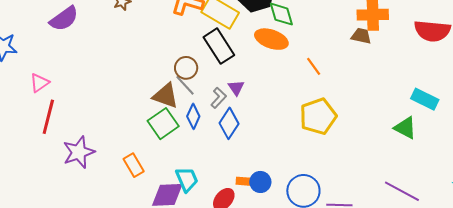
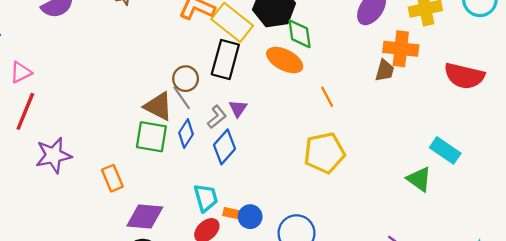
brown trapezoid: (361, 36) -> (385, 70), turned 85
black rectangle: (219, 46) -> (225, 60), turned 40
green square: (163, 124) -> (151, 137), turned 36
cyan trapezoid: (187, 179) -> (206, 198), moved

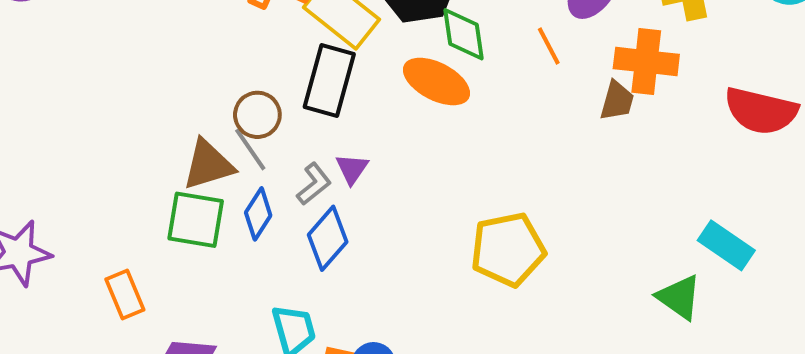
orange line: (327, 97) -> (549, 46), moved
brown triangle: (158, 106) -> (208, 165), turned -44

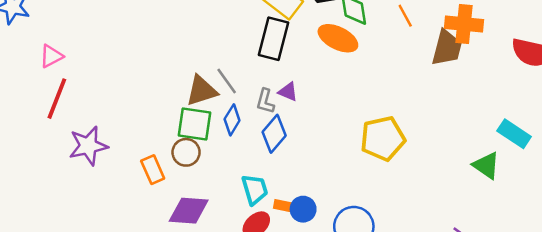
brown trapezoid: (617, 101) -> (447, 48), size x1.5
brown circle: (257, 115) -> (186, 152), moved
purple triangle: (352, 169) -> (288, 92), turned -40
gray L-shape: (314, 184) -> (265, 101), turned 145

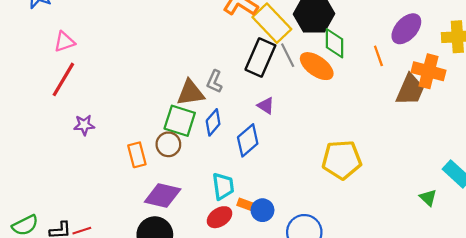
gray line: (227, 81) -> (288, 55), moved
gray L-shape: (265, 101) -> (214, 81), moved
purple star: (88, 146) -> (84, 125), size x0.6
green triangle: (486, 165) -> (428, 198), size x0.7

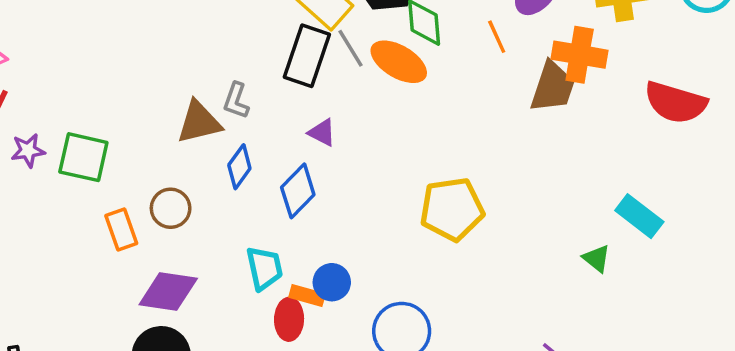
green square: (180, 121) -> (83, 157), moved
purple star: (84, 125) -> (28, 150), moved
blue circle: (262, 210) -> (332, 282), moved
red ellipse: (220, 217) -> (289, 319), moved, turned -50

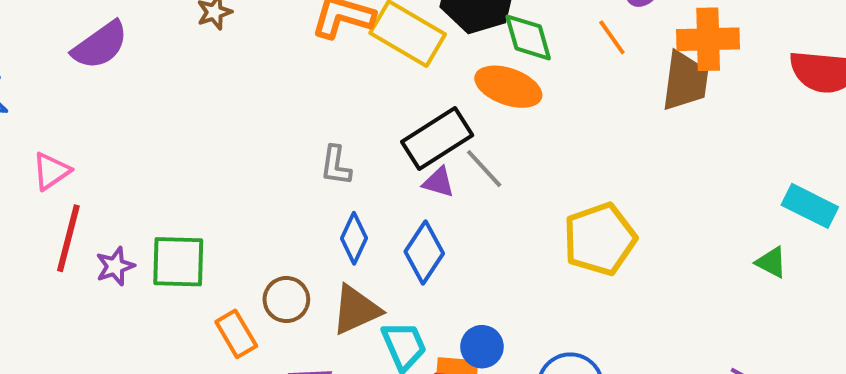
gray line: (350, 48) -> (484, 169), moved
black rectangle: (307, 56) -> (437, 139), moved, turned 50
brown triangle: (199, 122) -> (356, 310), moved

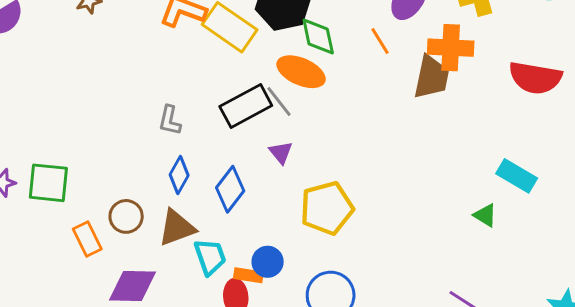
gray line: (484, 169) -> (279, 101), moved
purple triangle: (438, 182) -> (281, 152), moved, turned 30
yellow pentagon: (600, 239) -> (327, 208), moved

